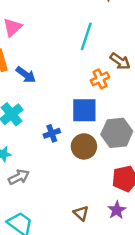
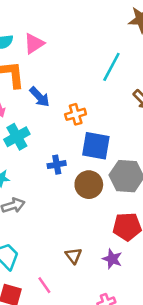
orange cross: (100, 79) -> (76, 114), moved
purple star: (117, 210) -> (112, 259), turned -30

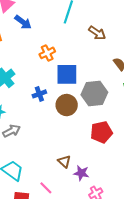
blue arrow: (40, 97) -> (23, 22), moved
purple star: (112, 259) -> (81, 173), moved

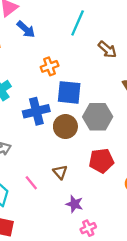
blue cross: (39, 94) -> (36, 111), size x1.6
brown triangle: (64, 161) -> (60, 172), moved
pink line: (46, 188) -> (31, 183), moved

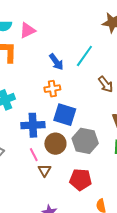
blue arrow: (26, 29) -> (56, 62), moved
brown triangle: (60, 172) -> (45, 170), moved
pink line: (31, 183) -> (34, 155), moved

